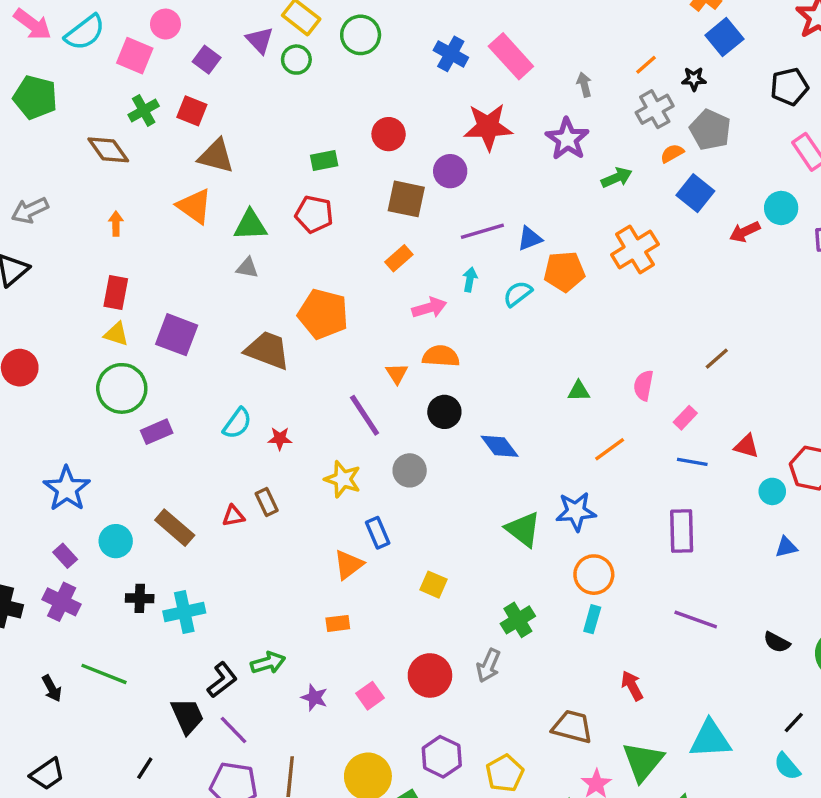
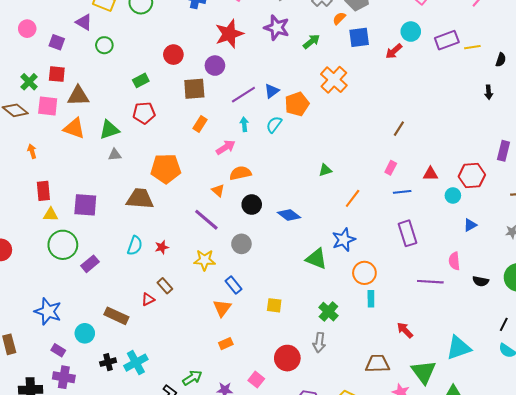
pink square: (135, 56) -> (48, 106), moved
green circle: (296, 60) -> (104, 45), moved
blue square: (695, 193) -> (359, 37), turned -30
pink semicircle: (643, 385) -> (454, 261), moved

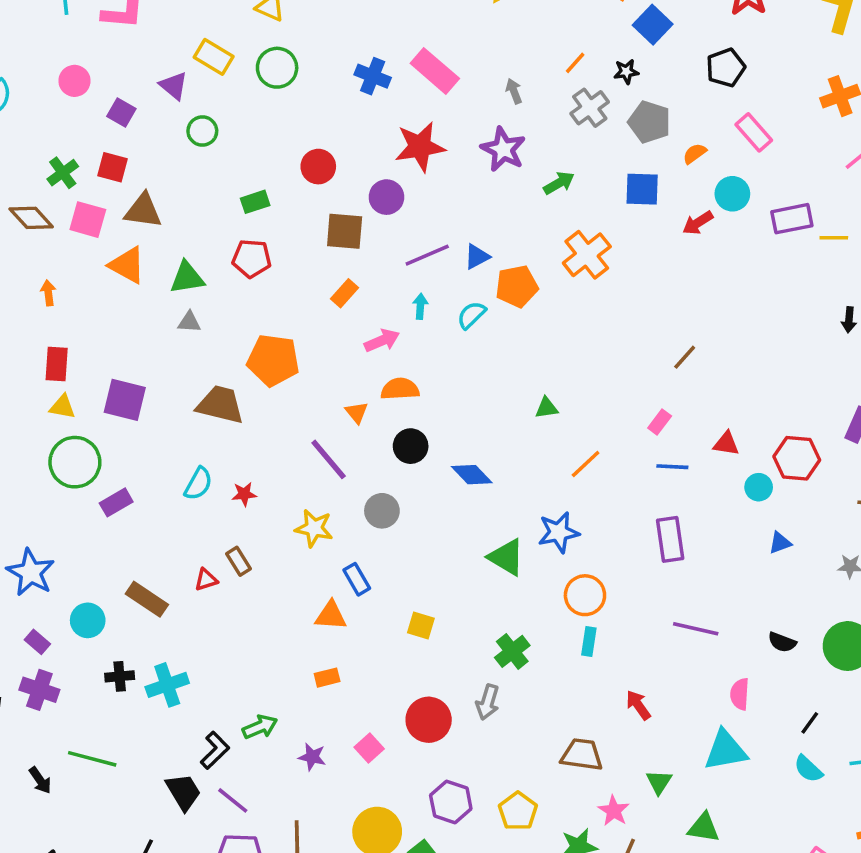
orange semicircle: (339, 18) -> (695, 154), moved
pink semicircle: (454, 261) -> (740, 694), moved
orange triangle: (222, 308) -> (331, 616), turned 48
green triangle: (424, 372) -> (659, 782), size x0.6

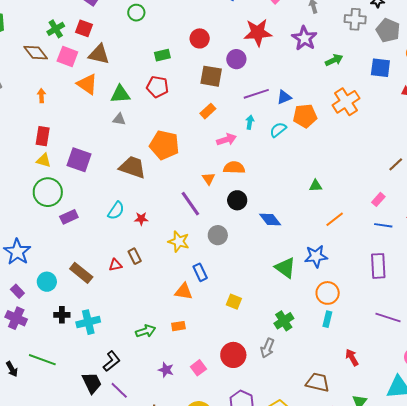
gray cross: (590, 108) -> (355, 19), turned 35
green arrow: (260, 727) -> (146, 331), moved

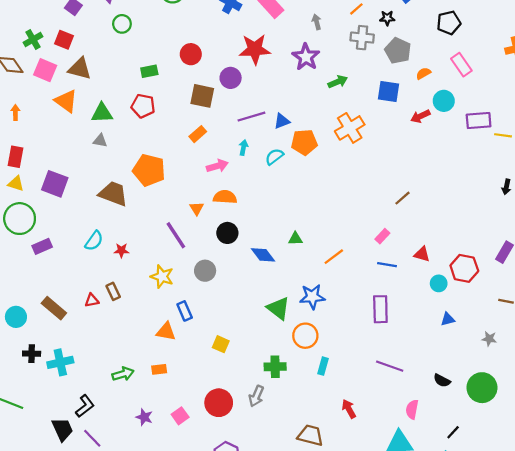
green triangle: (316, 186) -> (295, 239), moved
orange circle: (328, 293) -> (305, 336), moved
green cross: (284, 321) -> (275, 367), turned 30

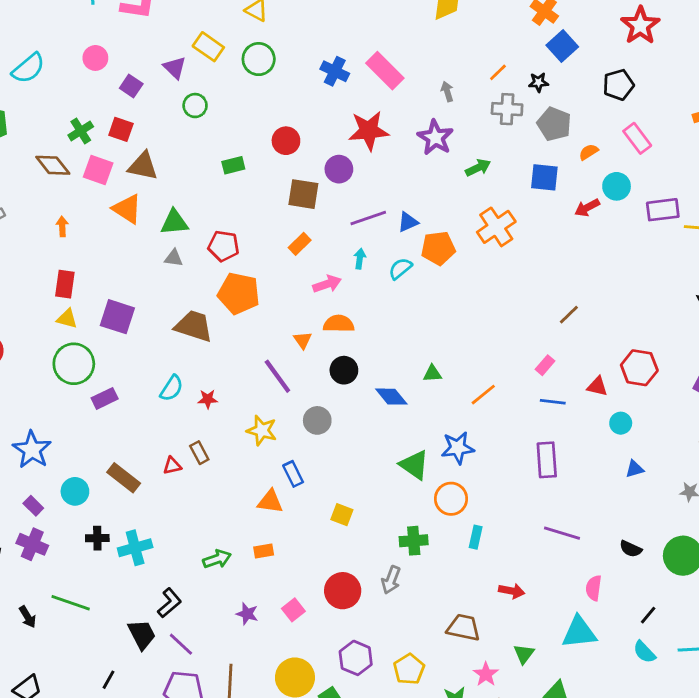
red pentagon: (143, 106) -> (224, 246), moved
red hexagon: (464, 268) -> (639, 368), moved
red arrow: (349, 409) -> (512, 591), turned 132

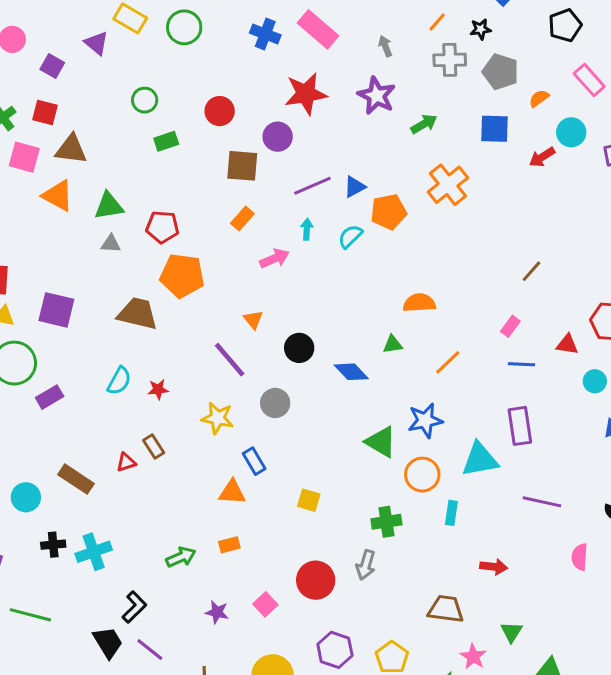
green circle: (195, 106) -> (145, 100), moved
orange semicircle: (339, 324) -> (419, 303), moved
cyan triangle: (579, 632) -> (480, 460), moved

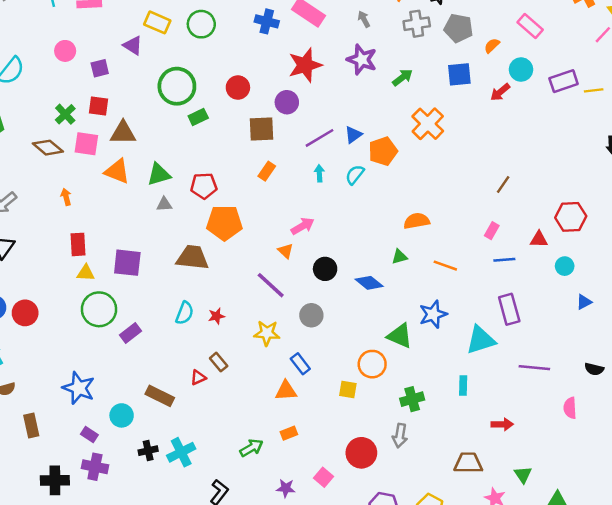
purple square: (52, 66) -> (100, 68), turned -36
green circle: (145, 100) -> (177, 86), size x1.8
pink arrow: (274, 258) -> (303, 226), moved
orange line: (448, 362) -> (445, 266), turned 70
orange circle: (422, 475) -> (372, 364), moved

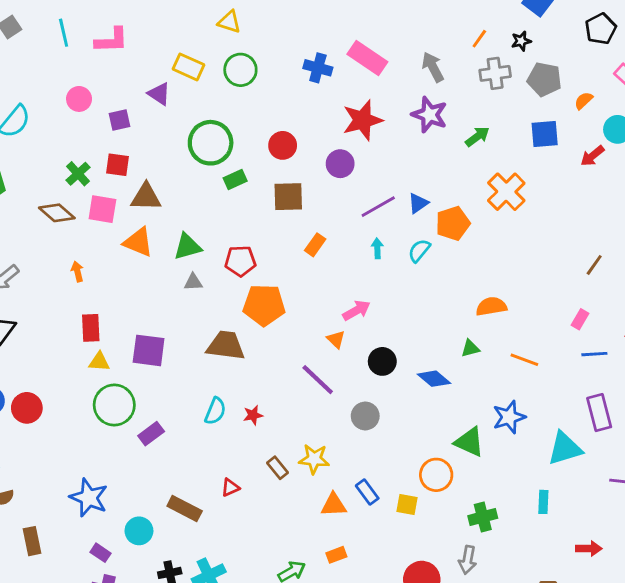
gray arrow: (364, 19) -> (433, 67), size x1.5
brown square: (261, 129) -> (288, 197), moved
yellow star: (267, 333) -> (314, 459), moved
brown rectangle: (219, 362) -> (277, 468), moved
blue rectangle: (300, 364) -> (367, 492), moved

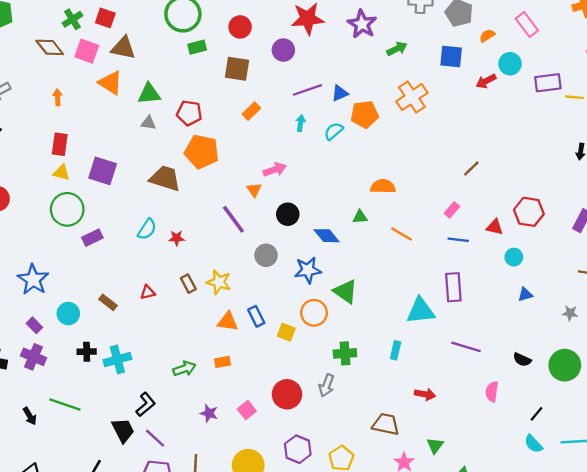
blue star: (509, 417) -> (308, 270), moved
brown rectangle: (185, 508) -> (108, 302), size x0.7

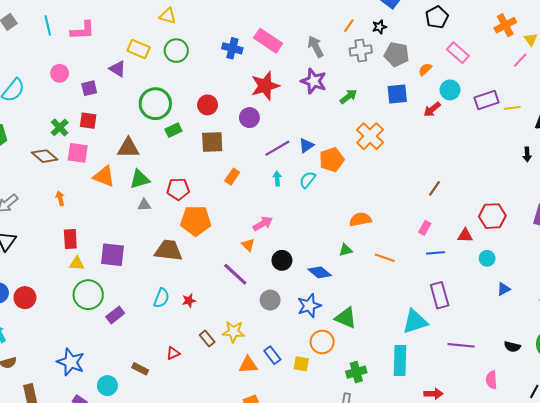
brown triangle: (123, 48) -> (128, 148), moved
cyan rectangle: (396, 350) -> (400, 361), size x1.8

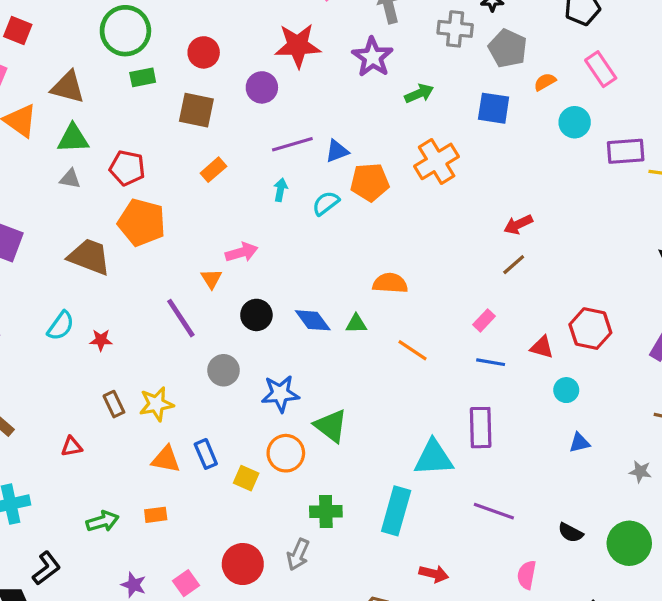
red arrow: (432, 109) -> (518, 225), moved
blue diamond: (320, 272) -> (313, 320), moved
yellow star: (234, 332) -> (156, 404), turned -30
red triangle: (173, 353) -> (72, 446), moved

